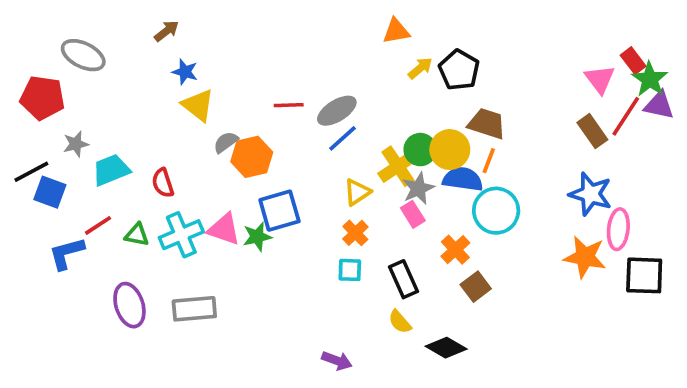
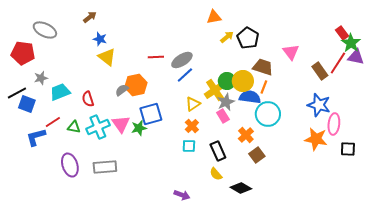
pink triangle: (600, 79) -> (291, 52), moved
gray semicircle: (226, 142) -> (122, 90), moved
pink triangle: (224, 229) -> (121, 124), turned 36
black square: (644, 275) -> (348, 149), size x0.7

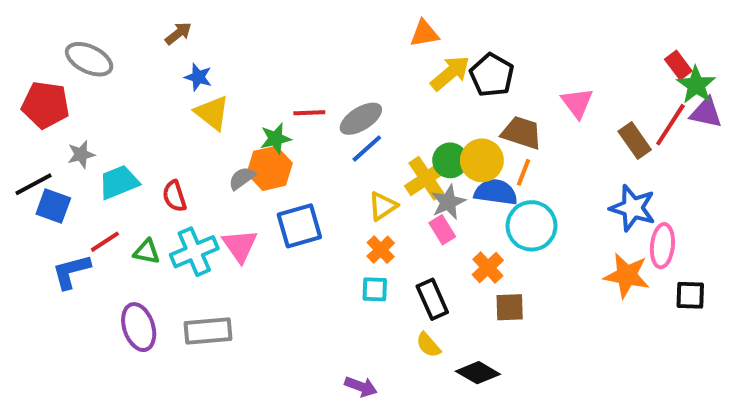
yellow arrow: (227, 37) -> (450, 73), size x1.5
green star: (139, 128) -> (276, 139), moved
brown square: (257, 155) -> (510, 307), turned 35

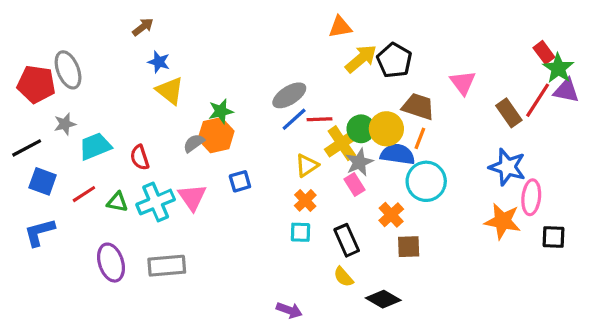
gray ellipse: (89, 59) -> (68, 70), moved, turned 42
red line: (309, 113) -> (320, 119), moved
blue square: (53, 206) -> (43, 181), moved
blue square: (299, 226) -> (240, 181), size x0.6
blue L-shape: (71, 271) -> (39, 232), moved

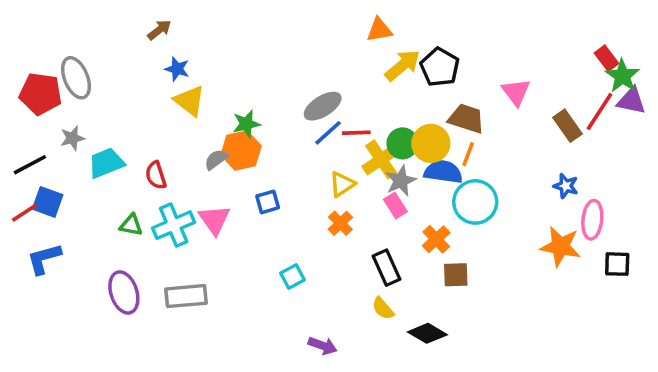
blue star: (507, 167) -> (566, 186), size x0.6
red line: (84, 194) -> (25, 213), moved
cyan square: (300, 232) -> (292, 276), moved, turned -30

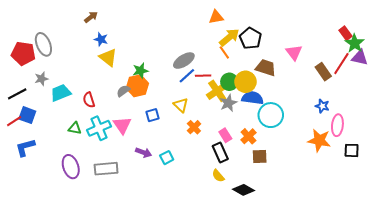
orange line: (468, 154) -> (224, 52), moved, turned -56
yellow triangle: (342, 184) -> (181, 105), moved, turned -42
pink rectangle: (395, 206) -> (225, 135), moved
purple arrow: (323, 346) -> (143, 152), moved

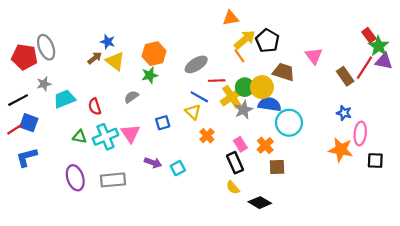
brown arrow: (91, 17) -> (95, 58), moved
blue line: (187, 76) -> (199, 97), moved, turned 72
orange hexagon: (137, 86) -> (154, 54), moved

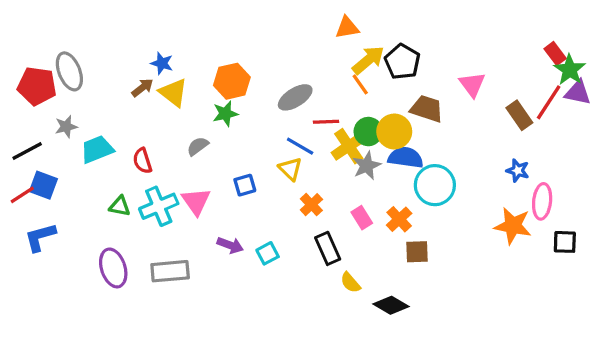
black rectangle: (235, 163) -> (328, 248), moved

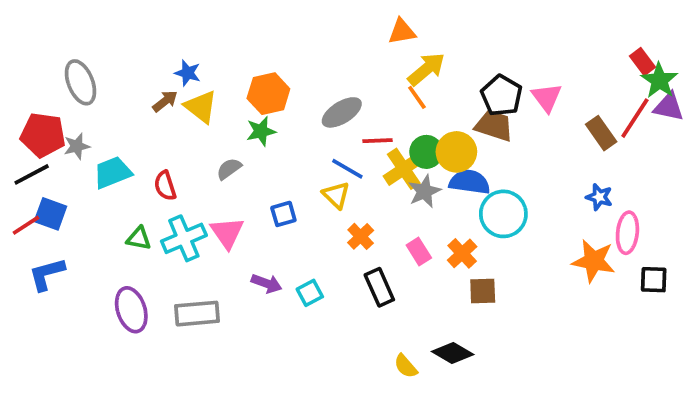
black pentagon: (402, 62) -> (502, 96), moved
red pentagon: (37, 86) -> (43, 135), moved
yellow semicircle: (350, 283) -> (406, 366), moved

